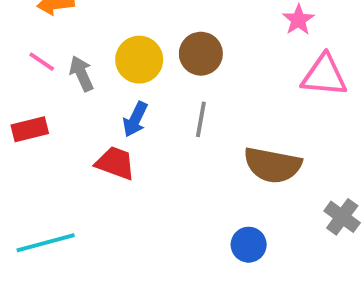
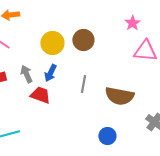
gray arrow: (81, 74) -> (26, 74), moved
gray line: (201, 119) -> (83, 84), moved

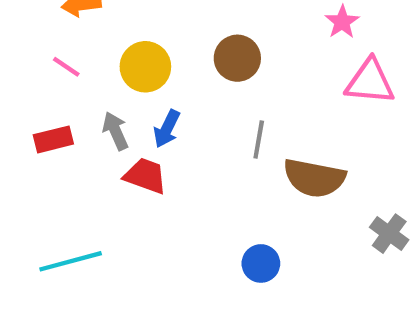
yellow circle: (52, 43) -> (145, 67), moved
gray line: (83, 84) -> (259, 139), moved
blue circle: (107, 136) -> (261, 263), moved

